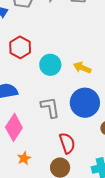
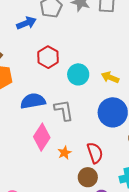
gray L-shape: (50, 107) -> (64, 110), moved
orange star: (24, 158) -> (65, 153), moved

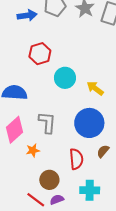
gray L-shape: (64, 110) -> (47, 122), moved
red semicircle: (95, 153) -> (76, 159), moved

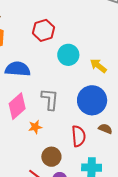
brown semicircle: (103, 151) -> (105, 129), turned 72

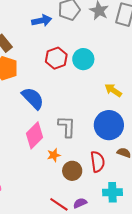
cyan circle: (68, 55) -> (83, 59), moved
blue semicircle: (18, 69) -> (33, 98), turned 45
brown circle: (51, 157) -> (72, 171), moved

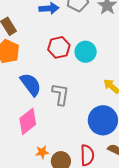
gray L-shape: (67, 127) -> (60, 94), moved
orange star: (54, 155) -> (42, 152), moved

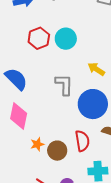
gray L-shape: (60, 94) -> (64, 85), moved
pink diamond: (28, 121) -> (19, 116), turned -32

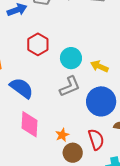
cyan circle: (66, 39) -> (71, 58), moved
gray L-shape: (64, 85) -> (70, 87), turned 75
orange star: (37, 144) -> (62, 135), moved

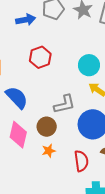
cyan circle: (71, 58) -> (89, 65), moved
brown circle: (73, 153) -> (47, 127), moved

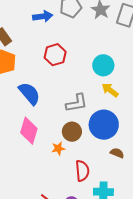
brown circle: (47, 127) -> (72, 132), moved
red semicircle: (81, 161) -> (82, 171), moved

